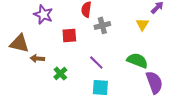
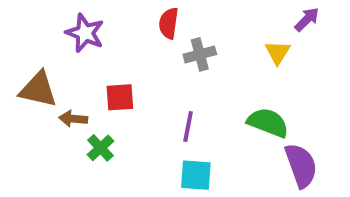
red square: (69, 35) -> (120, 97), moved
purple line: (96, 62) -> (188, 126), turned 56
green cross: (60, 73) -> (100, 148), moved

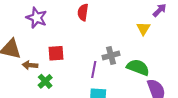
gray cross: (200, 54) -> (111, 55), moved

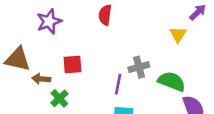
purple star: (37, 18) -> (49, 21), turned 30

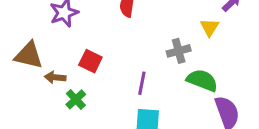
red square: (72, 64) -> (90, 61), turned 30
gray cross: (139, 67) -> (179, 51), moved

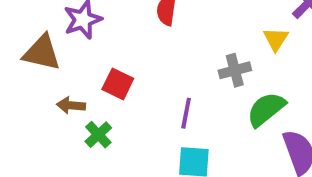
brown triangle: (29, 55) -> (42, 53), moved
green semicircle: (202, 80) -> (266, 109), turned -60

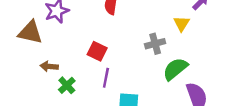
red square: (118, 84) -> (97, 51), moved
purple line: (186, 113) -> (106, 78), moved

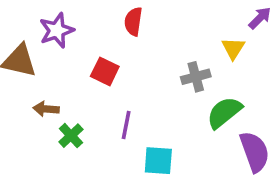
red square: (97, 51) -> (105, 71), moved

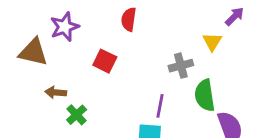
green semicircle: (224, 112) -> (205, 95), turned -60
purple line: (126, 125) -> (160, 106), moved

